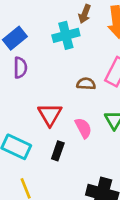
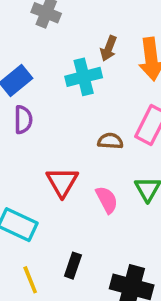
black rectangle: (58, 151) -> (73, 266), moved

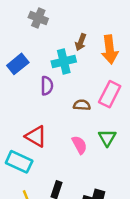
purple semicircle: (23, 120) -> (47, 86), moved
red triangle: (62, 182) -> (36, 136), moved, turned -30

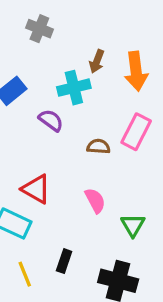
purple semicircle: (47, 86) -> (51, 120), turned -54
green triangle: (107, 138) -> (133, 225), moved

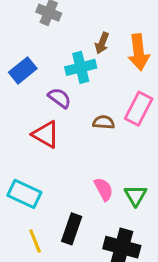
red triangle: (36, 189) -> (46, 134), moved
pink semicircle: (95, 201) -> (104, 189), moved
black rectangle: (64, 261) -> (72, 229), size x1.4

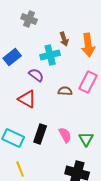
brown arrow: (102, 43) -> (64, 39), turned -40
black rectangle: (72, 229) -> (40, 134), moved

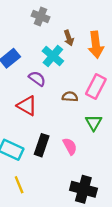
gray cross: (29, 19) -> (41, 16), moved
cyan cross: (50, 55) -> (53, 56), turned -36
green triangle: (86, 139) -> (94, 123), moved

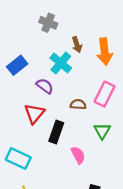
red triangle: (27, 106) -> (34, 114), turned 40
black rectangle: (42, 145) -> (56, 132), moved

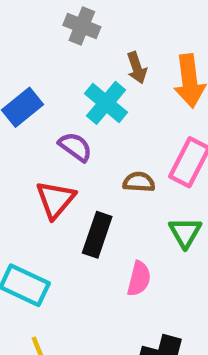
pink semicircle: (78, 155) -> (139, 279), turned 42

